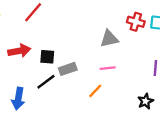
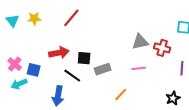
red cross: (136, 22) -> (162, 48), moved
black line: (46, 82) -> (72, 76), moved, turned 72
orange line: (95, 91) -> (121, 94), moved

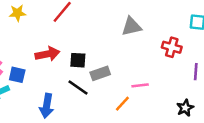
gray triangle: (140, 42) -> (131, 26), moved
pink line: (139, 68) -> (140, 85), moved
black line: (72, 76) -> (78, 87), moved

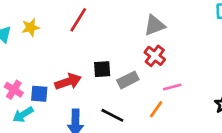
red cross: (172, 47) -> (155, 56), moved, turned 30
red arrow: (47, 54) -> (68, 82), moved
black line: (78, 87) -> (112, 115), moved

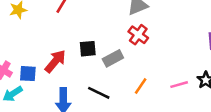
red arrow: (68, 82) -> (55, 61), turned -30
pink line: (172, 87) -> (179, 85), moved

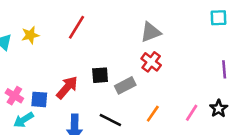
pink line: (179, 85) -> (192, 113), turned -42

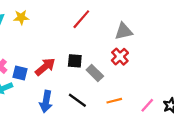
red line: (77, 27) -> (81, 19), moved
gray rectangle: (125, 85) -> (95, 73), turned 63
orange line: (153, 114) -> (114, 101), turned 32

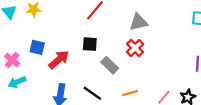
black square: (75, 61) -> (90, 44), moved
blue square: (20, 73) -> (37, 47), moved

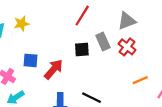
gray rectangle: (110, 65) -> (103, 42), moved, turned 30
orange line: (130, 93) -> (140, 80), moved

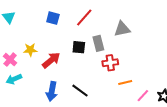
yellow star: (22, 24) -> (30, 50), moved
red cross: (127, 47) -> (110, 63), moved, turned 35
blue square: (30, 60) -> (53, 18), moved

